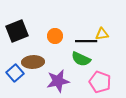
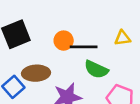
black line: (86, 41) -> (84, 47), moved

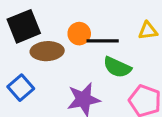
brown ellipse: (36, 73) -> (47, 51), moved

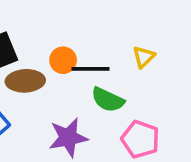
yellow triangle: (148, 31) -> (144, 57), turned -36

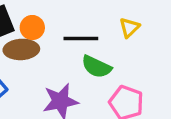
orange circle: (63, 60) -> (32, 28), moved

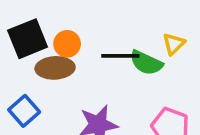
green semicircle: (96, 67) -> (146, 63), moved

